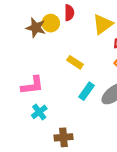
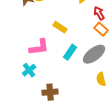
pink L-shape: (32, 85) -> (39, 47), moved

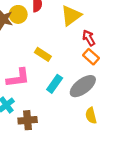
brown cross: (50, 92) -> (28, 120), moved

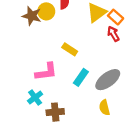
orange rectangle: (91, 57) -> (116, 17), moved
yellow semicircle: (91, 116) -> (104, 108), moved

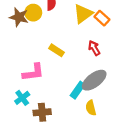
red arrow: (113, 34) -> (94, 48), moved
cyan rectangle: (81, 77) -> (78, 90), moved

